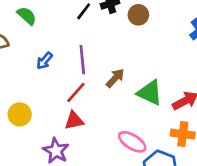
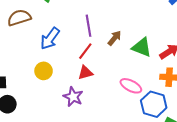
blue arrow: (44, 61) -> (50, 38), moved, size x1.6

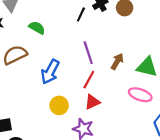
yellow circle: (44, 71) -> (59, 105), moved
pink ellipse: (131, 86) -> (140, 95), moved

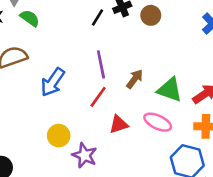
green semicircle: (37, 28) -> (30, 18), moved
red triangle: (92, 102) -> (119, 124), moved
yellow circle: (59, 105) -> (59, 136), moved

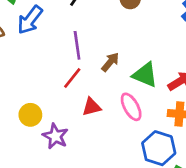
blue arrow: (53, 82) -> (30, 20), moved
pink ellipse: (158, 122) -> (131, 107), turned 32

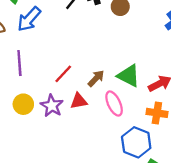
purple line: (77, 45) -> (19, 63), moved
brown arrow: (110, 62) -> (96, 78), moved
purple star: (55, 136) -> (52, 106), moved

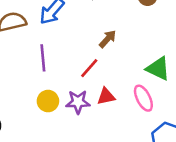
brown arrow: (96, 78) -> (108, 39), moved
purple star: (52, 106) -> (78, 102), turned -30

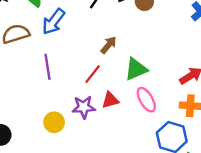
green triangle: (158, 69) -> (136, 69), moved, turned -45
yellow circle: (48, 101) -> (54, 122), moved

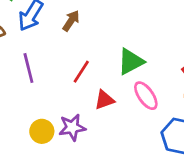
brown arrow: (109, 45) -> (71, 21), moved
purple star: (84, 107) -> (72, 127), moved

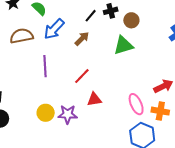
green triangle: (131, 62) -> (123, 45), moved
pink ellipse: (146, 96) -> (136, 104), moved

